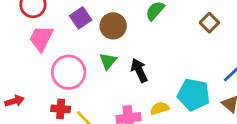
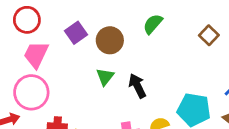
pink circle: (69, 72) -> (31, 92), moved

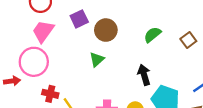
green semicircle: (153, 24) -> (152, 35), moved
black arrow: (137, 86) -> (144, 75), moved

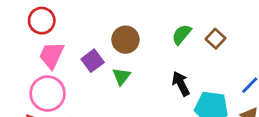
purple square: (79, 19) -> (93, 61), moved
brown square: (188, 40) -> (215, 39), moved

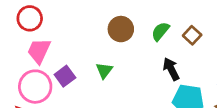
brown circle: (125, 40) -> (121, 29), moved
purple square: (93, 61) -> (65, 76), moved
black arrow: (181, 84) -> (171, 69), moved

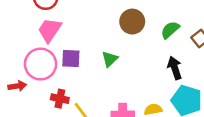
purple square: (65, 76) -> (71, 59), turned 30

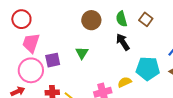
green semicircle: (170, 30) -> (121, 19), turned -49
black arrow: (175, 68) -> (123, 42), moved

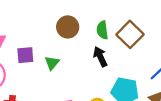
brown square: (146, 19) -> (130, 34), size x1.6
purple square: (53, 60) -> (25, 55), moved

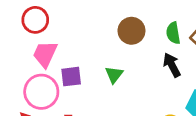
purple square: (25, 55) -> (71, 77), moved

